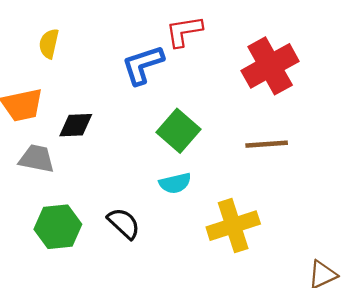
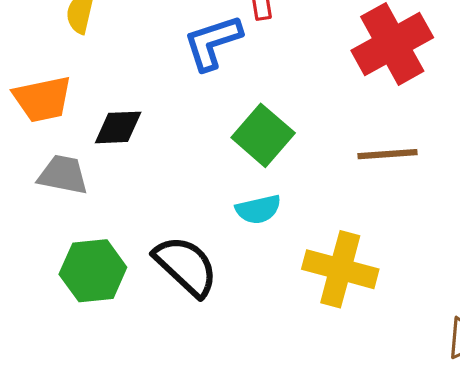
black semicircle: (124, 223) -> (186, 266), size x1.4
yellow cross: (233, 226) -> (340, 269), turned 33

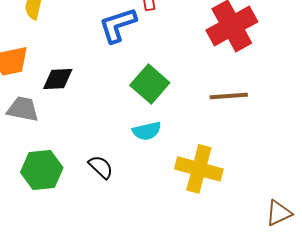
black semicircle: (186, 266) -> (101, 167), size x0.6

